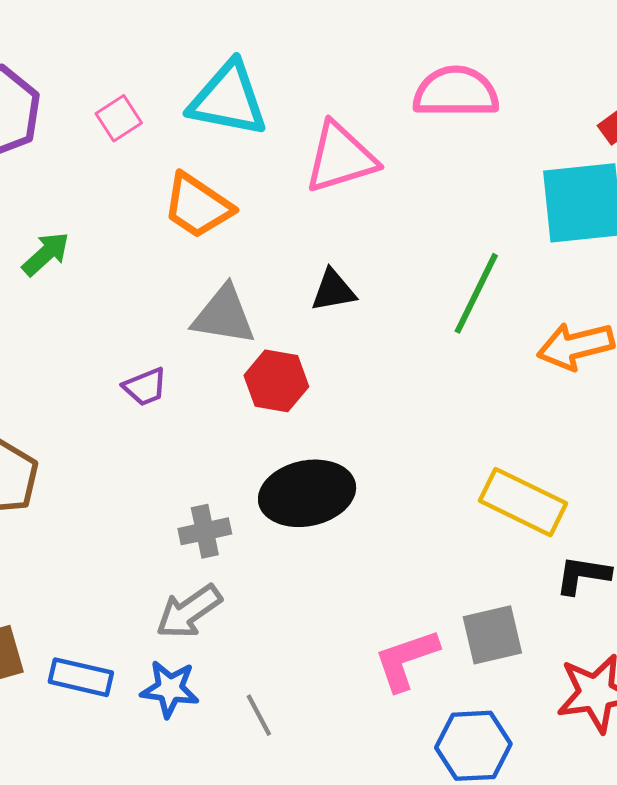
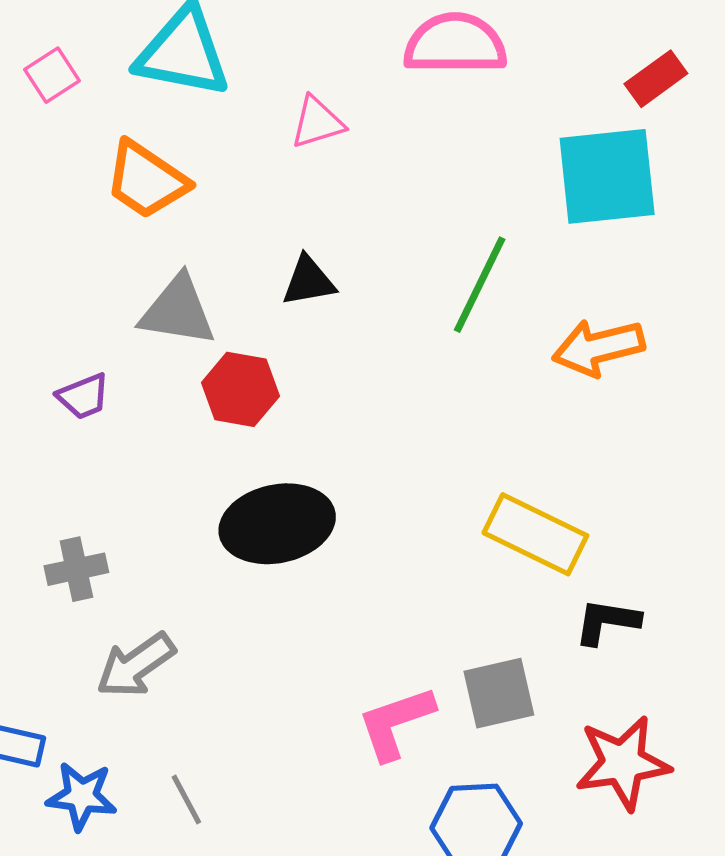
pink triangle: (341, 158) -> (317, 122), size x0.6
gray cross: (205, 531) -> (76, 569), moved
blue star: (170, 689) -> (82, 796), moved
gray line: (259, 715) -> (186, 800), moved

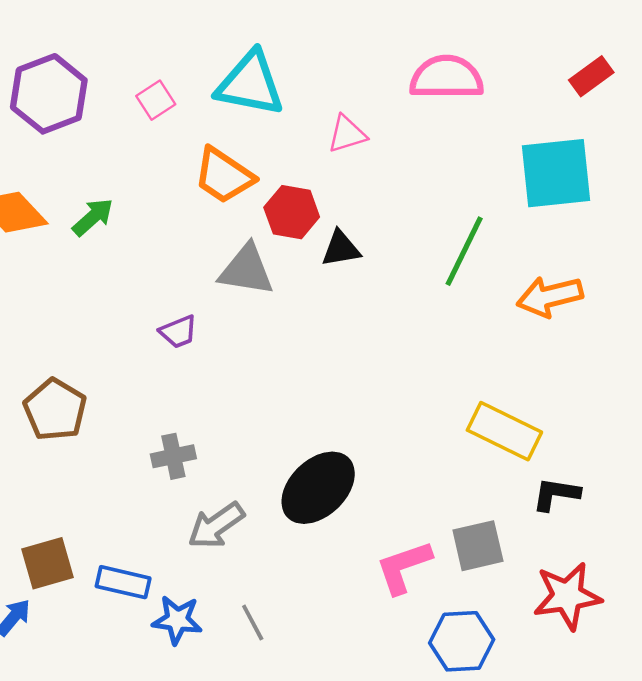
red rectangle: (656, 79) -> (591, 76), moved
red hexagon: (240, 389) -> (292, 212), moved
black ellipse: (277, 524) -> (318, 488), moved, turned -32

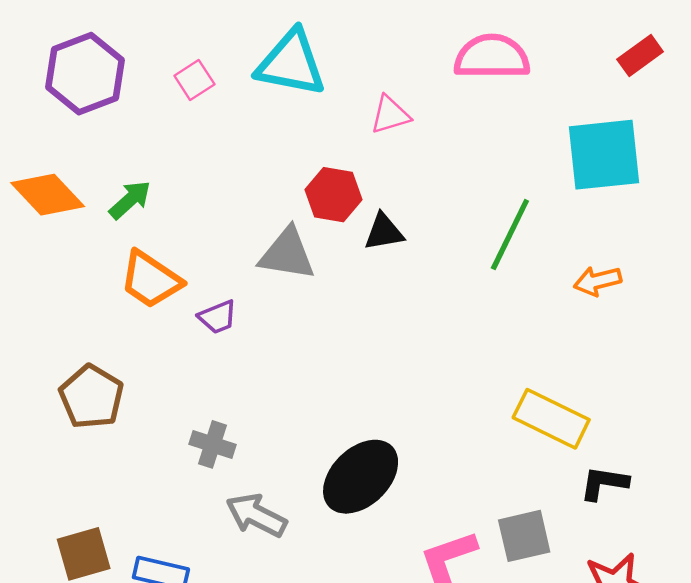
orange trapezoid: (224, 176) -> (151, 280), moved
orange arrow: (550, 296) -> (598, 281), size x0.7
gray cross: (173, 456) -> (212, 444), turned 30
gray arrow: (216, 526) -> (256, 515), turned 62

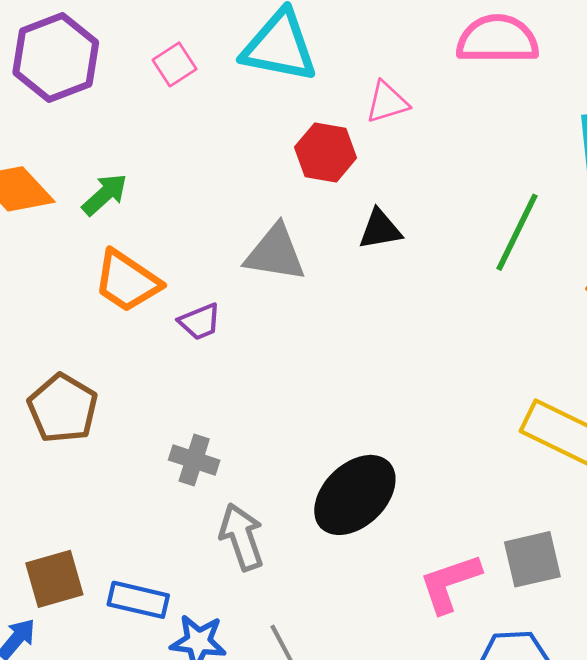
red hexagon: (334, 195) -> (326, 153), moved
gray arrow: (256, 515) -> (242, 537), turned 44

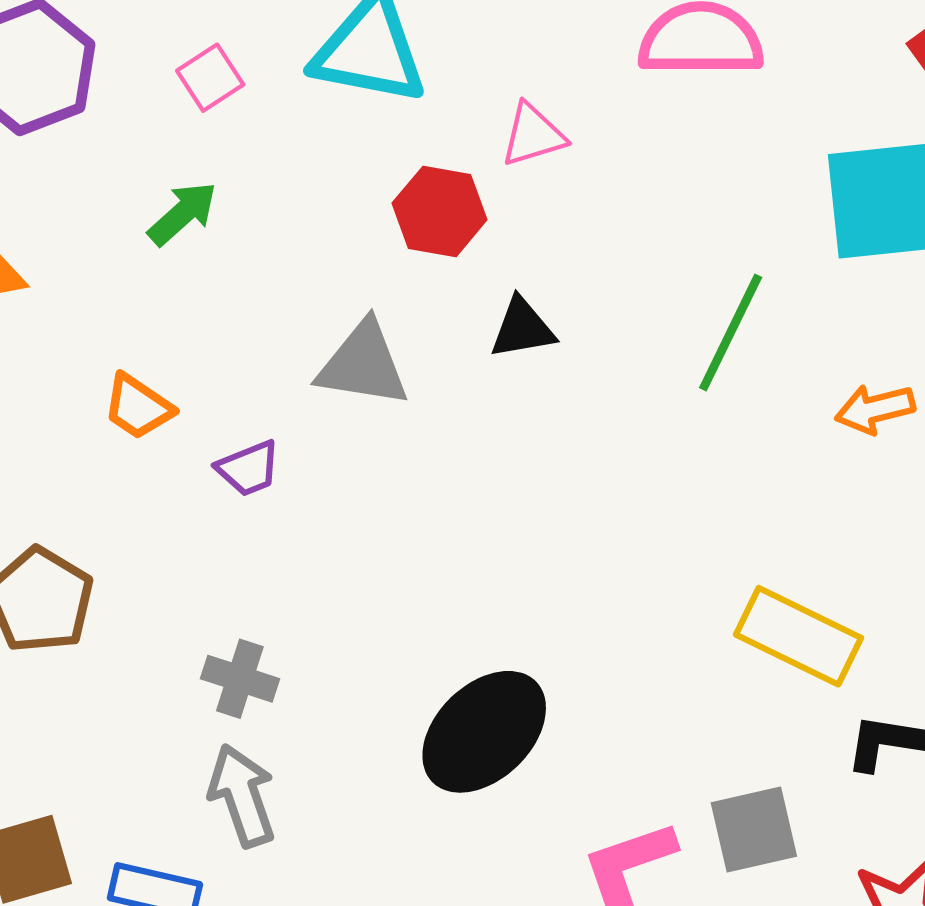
green arrow: (105, 194) -> (183, 214), moved
orange trapezoid: (127, 281) -> (138, 407), size x0.7
gray arrow: (242, 537) -> (242, 796), moved

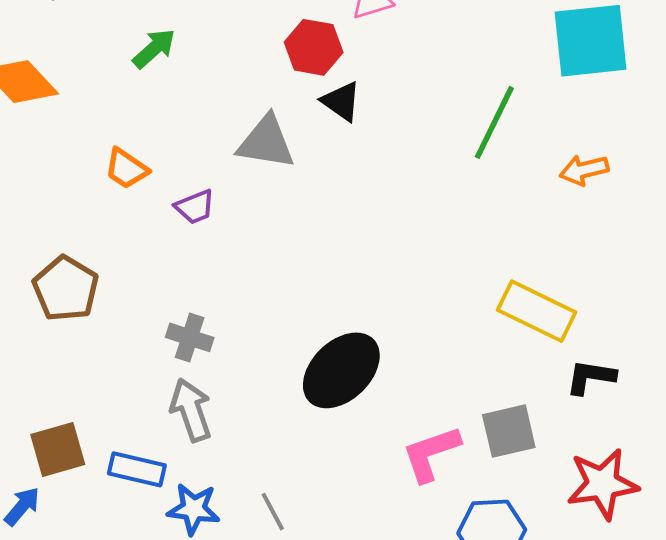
black triangle: (522, 328) -> (341, 101), moved, turned 45

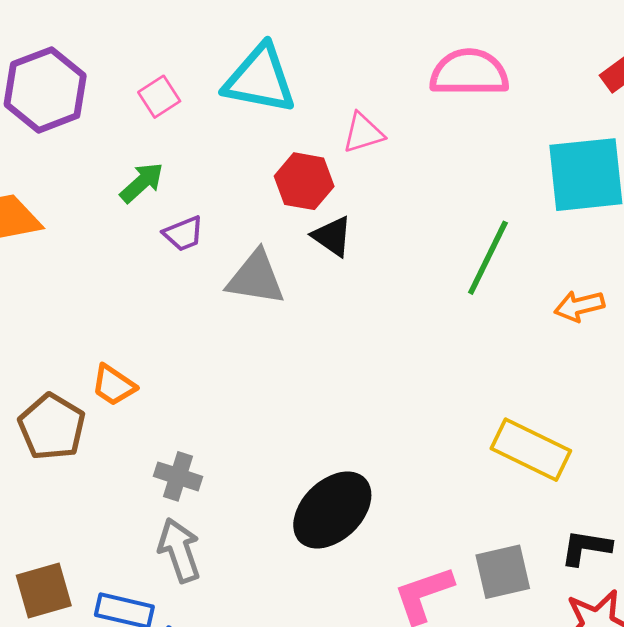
orange trapezoid: (126, 169) -> (114, 385), moved
purple trapezoid: (195, 207) -> (183, 234), moved
black L-shape: (591, 377) -> (586, 548), moved

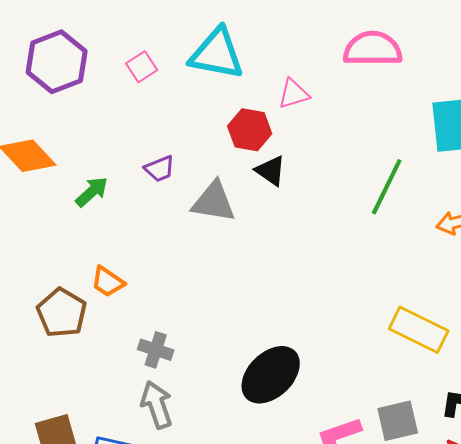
green arrow: (142, 183) -> (92, 192), moved

